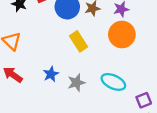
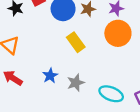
cyan ellipse: (113, 82) -> (111, 94), moved

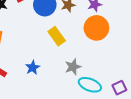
gray star: (76, 83) -> (73, 67), moved

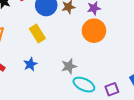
yellow rectangle: (57, 36) -> (37, 34), moved

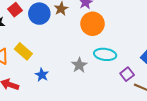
yellow rectangle: (37, 34) -> (23, 51), moved
cyan ellipse: (84, 85) -> (105, 54), moved

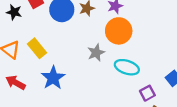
gray star: (79, 65) -> (96, 53), moved
blue star: (42, 75) -> (53, 78), size x1.5

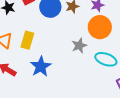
yellow rectangle: (37, 48) -> (27, 40), turned 54

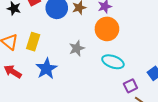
gray star: (79, 46) -> (77, 48), moved

